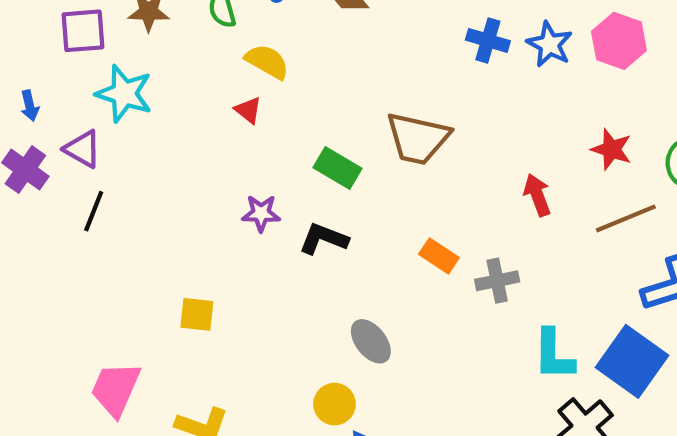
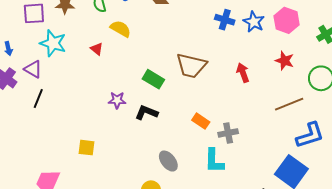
red triangle: (248, 110) -> (97, 49), moved
red star: (612, 149) -> (285, 61), moved
red arrow: (537, 195) -> (243, 73), moved
cyan L-shape: (554, 355) -> (214, 161), moved

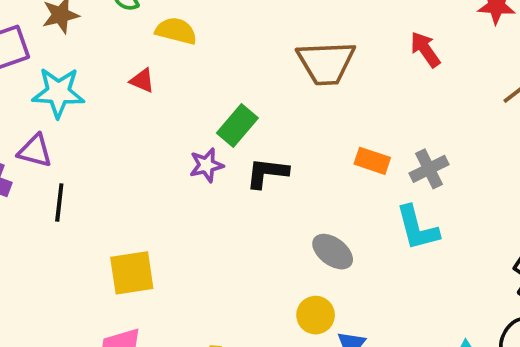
green rectangle: (153, 79) -> (237, 125), moved, turned -65
yellow square: (86, 148) -> (132, 273), moved, size x1.4

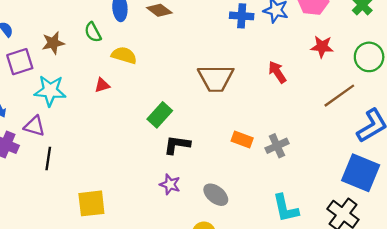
red triangle: (142, 81) -> (102, 85), turned -42
purple star: (206, 165) -> (170, 184), moved, turned 30
cyan L-shape: (417, 228) -> (286, 208), moved

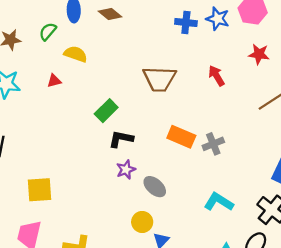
green semicircle: (93, 32) -> (48, 31), turned 66
orange rectangle: (242, 140) -> (181, 137), size x1.4
purple star: (170, 184) -> (126, 170), moved, turned 30
cyan L-shape: (286, 208) -> (219, 202), turned 132

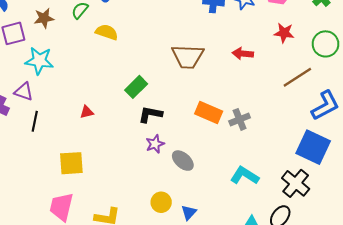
red arrow: (216, 76) -> (243, 54), turned -54
red triangle: (54, 81) -> (87, 112), moved
yellow circle: (142, 222) -> (161, 202), moved

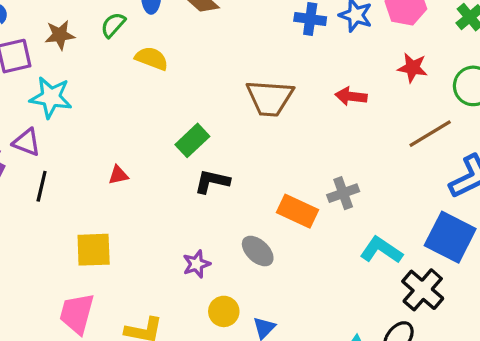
orange rectangle: (209, 112) -> (297, 211), moved
purple star: (155, 144) -> (196, 264), moved
cyan L-shape: (245, 176) -> (381, 250), moved

